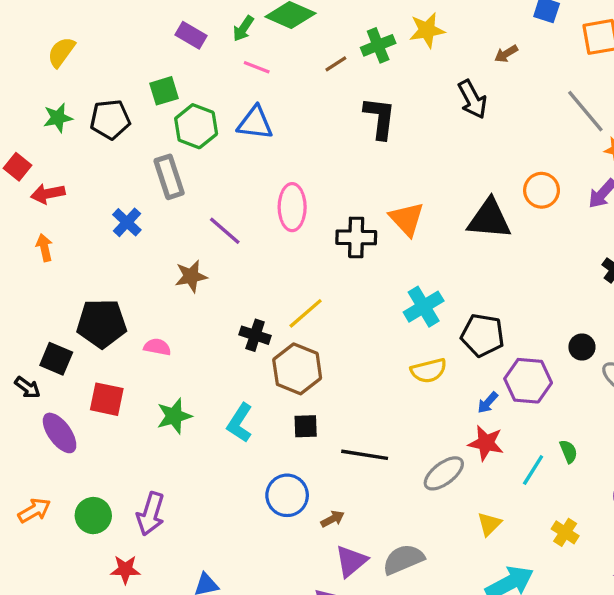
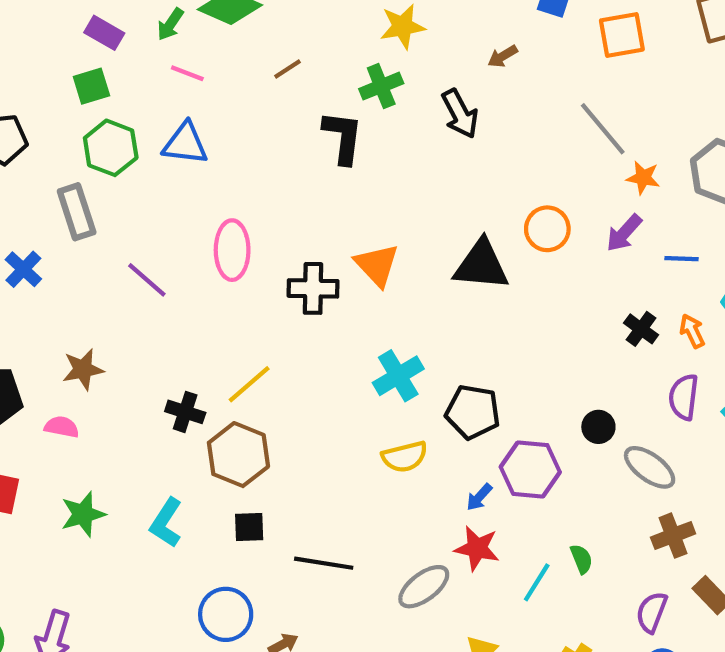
green cross: (378, 45) -> (381, 86), moved
green square: (164, 91) -> (91, 86), moved
brown star: (191, 276) -> (83, 369), moved

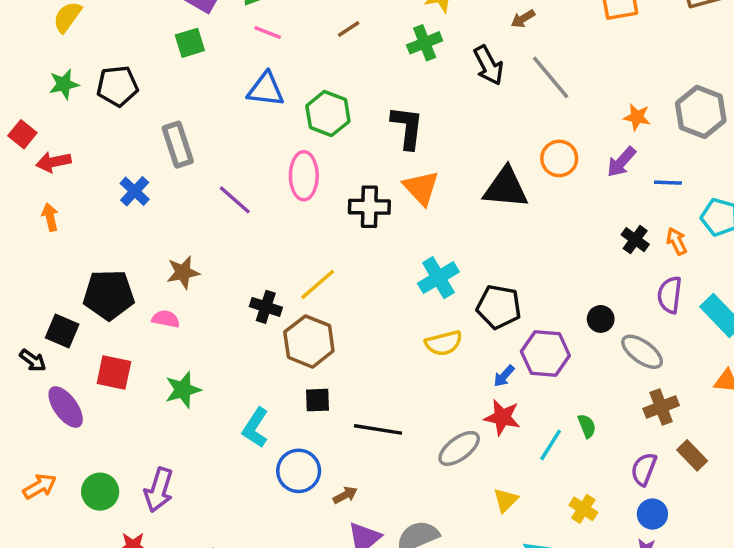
gray line: (603, 129) -> (551, 77), moved
black L-shape: (343, 137) -> (407, 127), moved
green hexagon: (111, 148) -> (328, 114), moved
cyan L-shape: (166, 523) -> (255, 428), moved

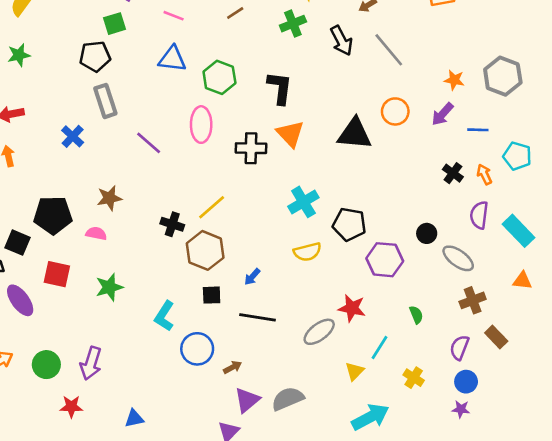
black pentagon: (117, 86) -> (95, 56), moved
blue arrow: (504, 376) -> (252, 277), moved
cyan line: (551, 445) -> (379, 348), moved

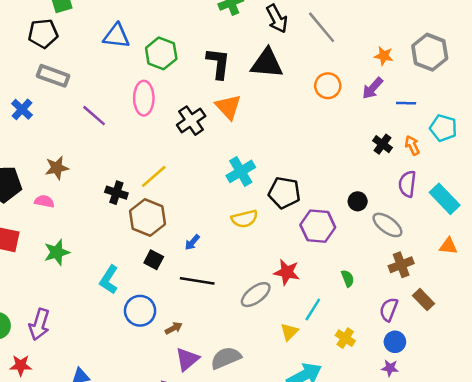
gray rectangle: (105, 101) -> (53, 76), turned -52
black triangle: (355, 134) -> (267, 63), moved
black cross: (251, 148) -> (191, 121), turned -36
black square: (212, 295) -> (154, 260), turned 30

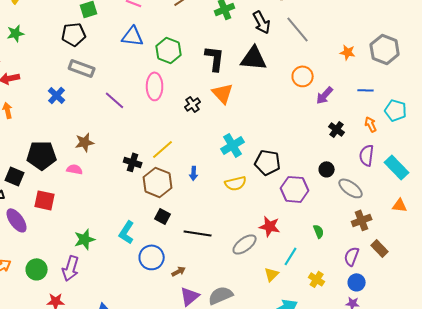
purple arrow: (373, 88) -> (325, 95), moved
black cross: (191, 121) -> (193, 104), size x0.7
black cross: (382, 144) -> (337, 129), moved
blue arrow: (192, 242) -> (194, 173), moved, turned -40
green star: (57, 252) -> (85, 239), moved

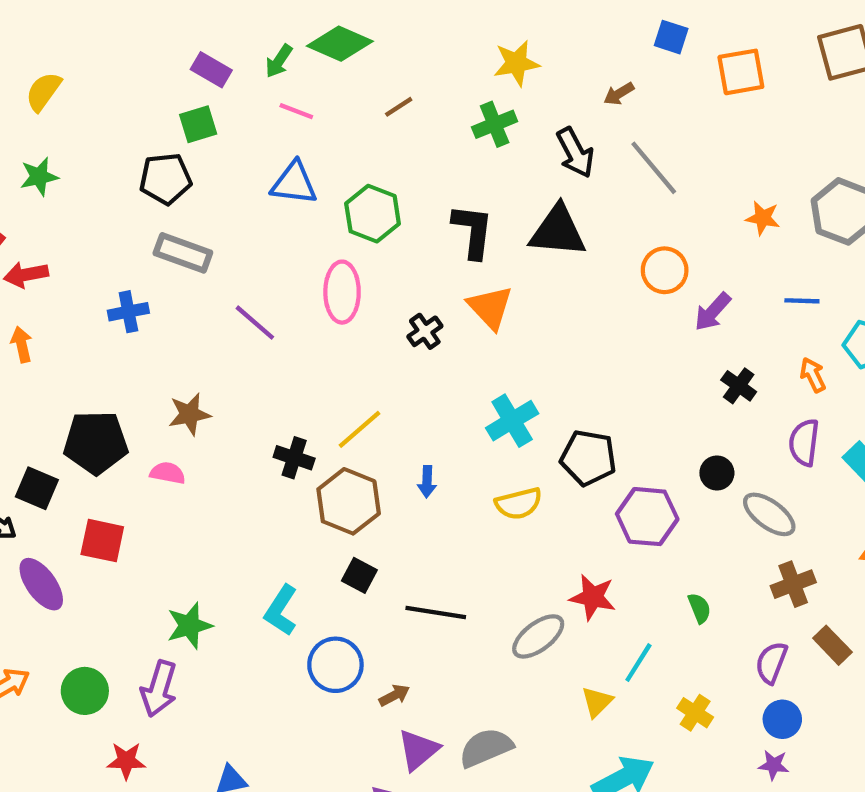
blue cross: (57, 95) -> (128, 312), turned 36

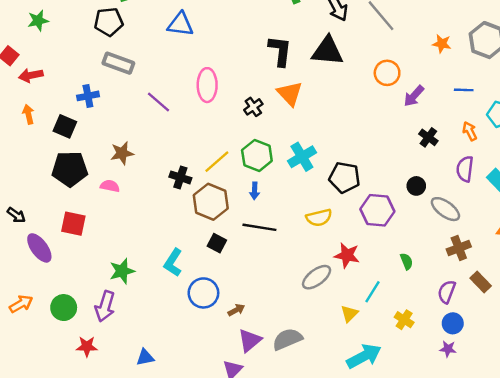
green hexagon: (373, 214) -> (257, 156), moved
black square: (37, 488) -> (65, 126), moved
yellow semicircle: (519, 503) -> (319, 218), moved
black line: (436, 612) -> (259, 227), moved

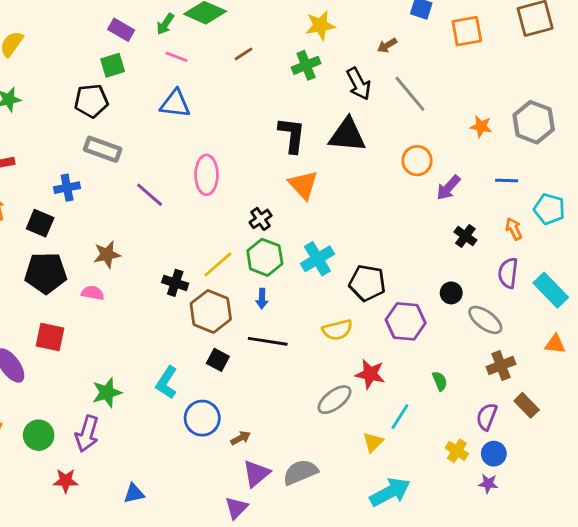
black cross: (253, 107) -> (261, 219), moved
yellow cross: (404, 320) -> (457, 451), moved

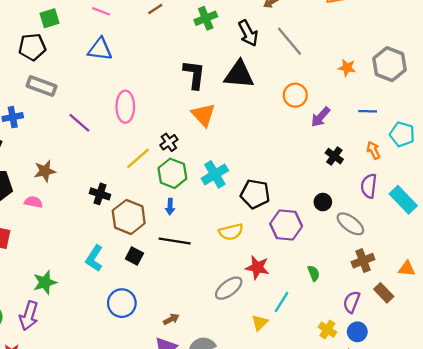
yellow line: (218, 264) -> (138, 158), moved
orange triangle: (555, 344) -> (407, 269), moved
cyan L-shape: (167, 383) -> (94, 258), moved
brown arrow: (241, 438) -> (171, 319), moved

